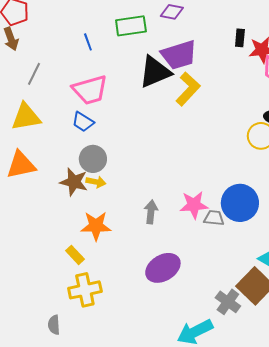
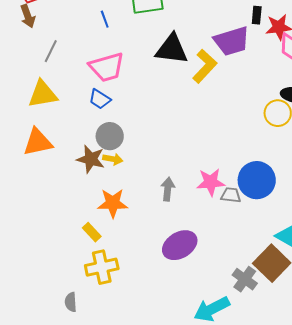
purple trapezoid: (179, 55) -> (232, 41), moved
black triangle: (155, 72) -> (172, 49), turned 30

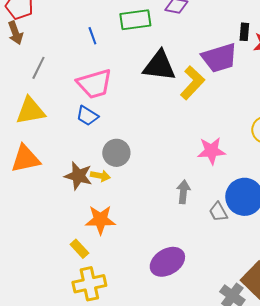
gray circle: (110, 136) -> (116, 153), moved
pink star: (211, 182) -> (211, 151), moved
gray arrow: (168, 189) -> (183, 192), moved
gray trapezoid: (231, 195) -> (218, 212), turned -125

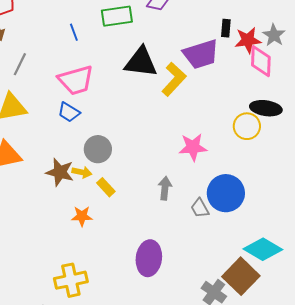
orange star: (100, 220) -> (82, 216), size x0.7
yellow rectangle: (79, 249) -> (106, 187), moved
purple ellipse: (167, 262) -> (149, 258), turned -52

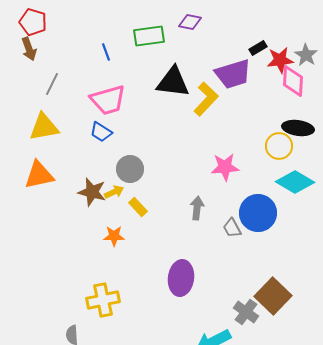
black rectangle: (226, 28) -> (258, 48), turned 54
yellow arrow: (82, 172) -> (114, 192), turned -36
cyan diamond: (263, 249) -> (295, 182), moved

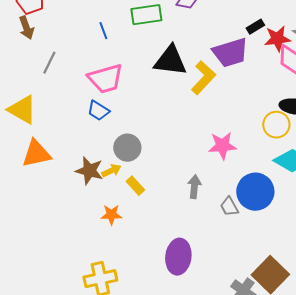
yellow triangle: (44, 127) -> (22, 110), moved, turned 40

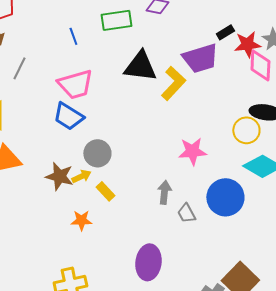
blue trapezoid: (98, 111) -> (68, 116), size x1.4
gray trapezoid: (229, 207) -> (186, 213), moved

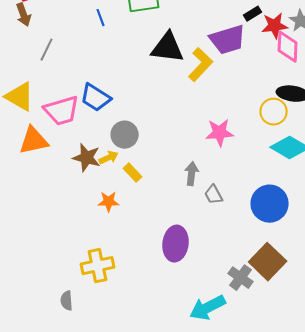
pink trapezoid: (75, 84) -> (62, 111), moved
blue circle: (225, 197) -> (270, 204), moved

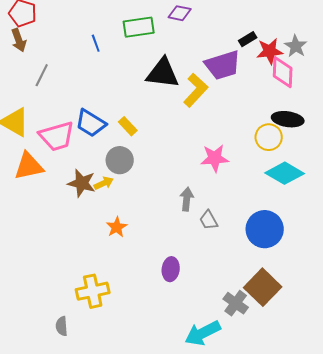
yellow rectangle: (133, 173) -> (128, 126), moved
orange star: (109, 202) -> (117, 227), moved, turned -30
purple ellipse: (176, 244) -> (171, 269), size x0.7

